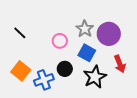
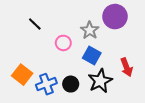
black line: (20, 33) -> (35, 24), moved
purple circle: (109, 34) -> (115, 17), moved
black circle: (65, 69) -> (71, 84), moved

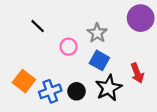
purple circle: (115, 17) -> (141, 18), moved

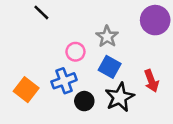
black line: (38, 26) -> (41, 12), moved
blue cross: (50, 91) -> (64, 81), moved

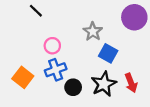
pink circle: (75, 52) -> (52, 46), moved
blue square: (110, 67) -> (108, 53), moved
red arrow: (151, 81) -> (131, 83), moved

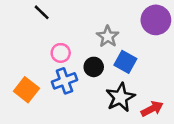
red arrow: (131, 83) -> (152, 109), moved, turned -96
black circle: (73, 87) -> (94, 67), moved

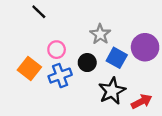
purple circle: (156, 20) -> (145, 47), moved
orange square: (26, 90) -> (29, 68), moved

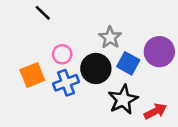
black circle: (87, 63) -> (96, 69), size x1.5
orange square: (29, 68) -> (32, 75), turned 30

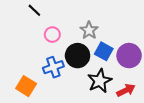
purple circle: (159, 52) -> (129, 56), moved
pink circle: (62, 54) -> (52, 35), moved
orange square: (32, 75) -> (26, 86), moved, turned -36

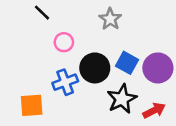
gray star: (89, 30) -> (110, 19), moved
orange square: (26, 86) -> (32, 105), turned -36

